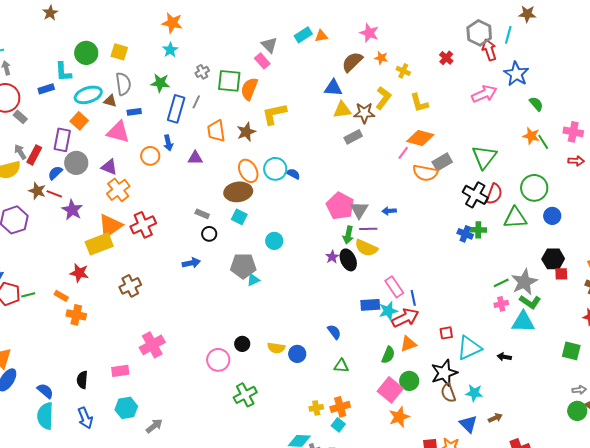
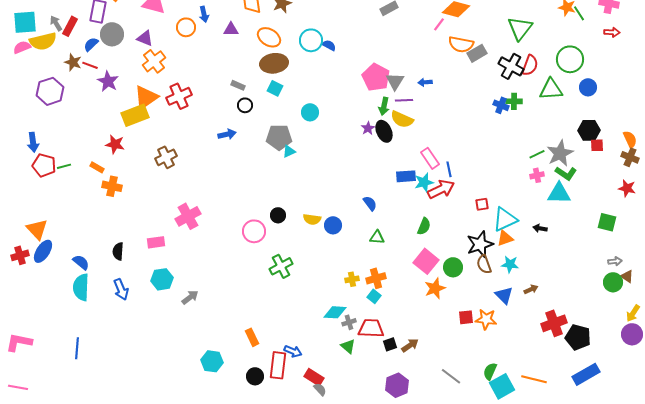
gray rectangle: (442, 162) -> (477, 53), moved
orange ellipse: (248, 171) -> (269, 37), moved, turned -30
orange triangle: (408, 344) -> (505, 238), moved
green circle: (409, 381) -> (453, 267), moved

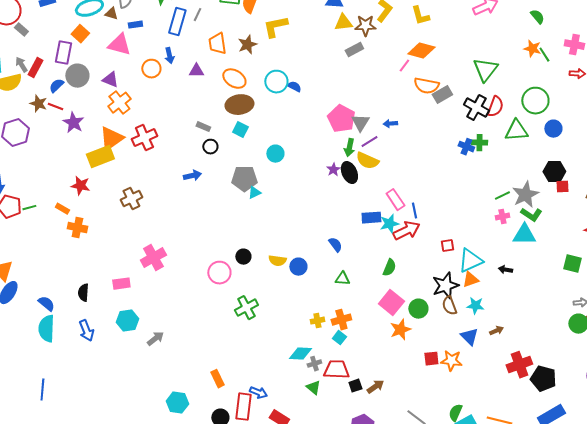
purple line: (404, 100) -> (369, 142), turned -30

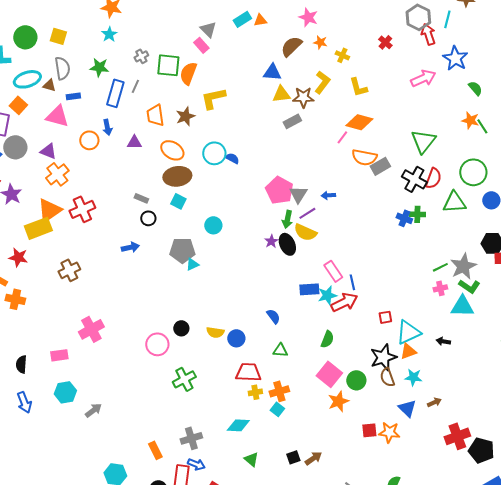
gray cross: (314, 364) -> (191, 438), moved, size x1.5
red trapezoid: (336, 370) -> (248, 372), moved

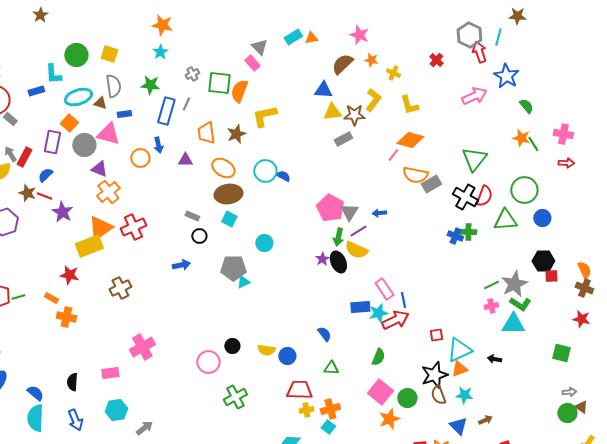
gray circle: (15, 147) -> (84, 145), moved

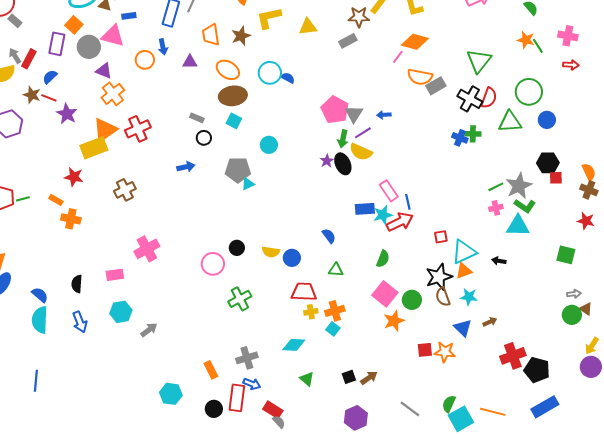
yellow triangle: (332, 112) -> (308, 27), moved

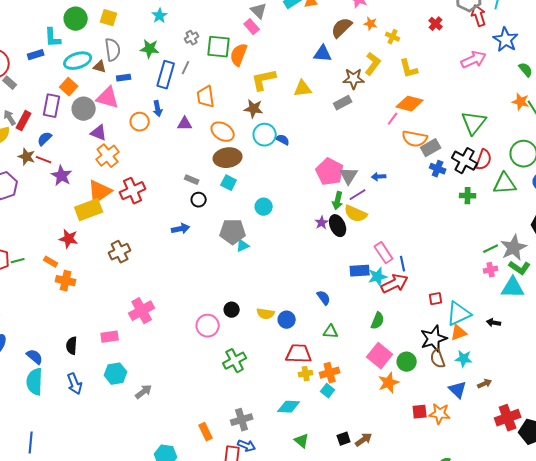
brown star: (241, 36) -> (254, 109), moved, turned 30
blue cross: (460, 138) -> (438, 169), moved

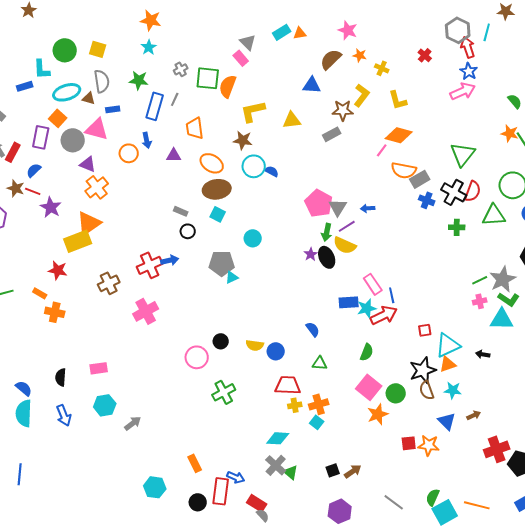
blue star: (506, 40) -> (469, 71), moved, size x0.7
red cross: (133, 191) -> (150, 265), moved
pink cross: (142, 311) -> (146, 311), moved
gray cross: (242, 420) -> (276, 465), moved, turned -30

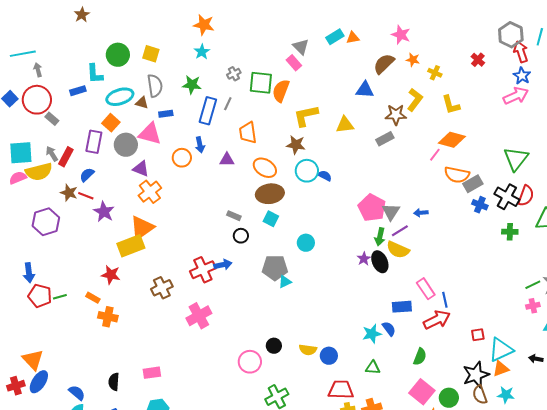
cyan star: (367, 308) -> (372, 334), moved
blue semicircle: (313, 329) -> (389, 329), moved

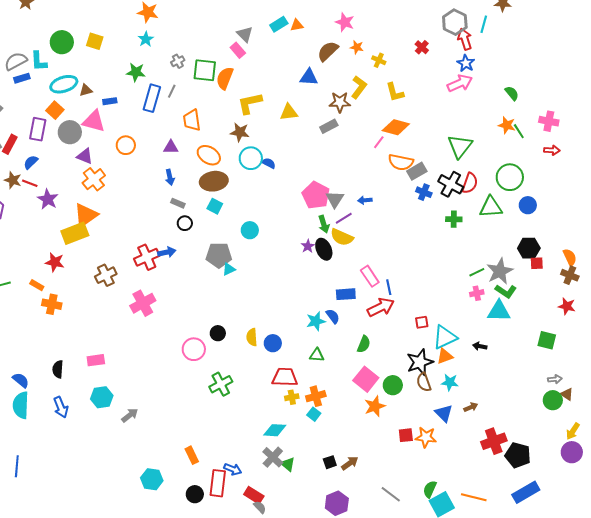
gray semicircle: (155, 86) -> (16, 61), moved, turned -110
brown triangle: (142, 103) -> (86, 90), turned -32
blue arrow: (200, 145) -> (170, 177), moved
green arrow: (380, 237) -> (324, 224), turned -30
yellow semicircle: (308, 350) -> (252, 337), turned 78

